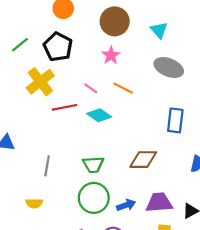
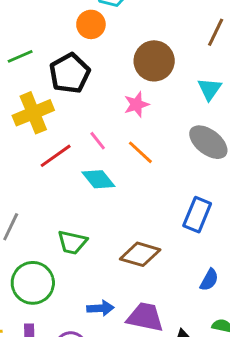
red line: (65, 107) -> (56, 156), turned -40
green circle: (94, 198) -> (33, 283), moved

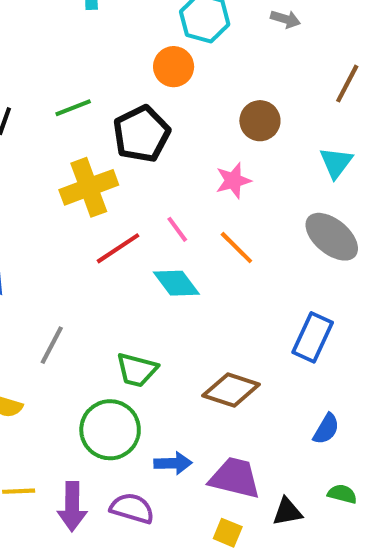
brown circle: (154, 61) -> (260, 121), size x0.7
green circle: (33, 283) -> (110, 430), moved

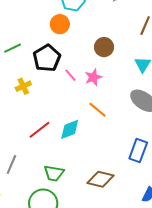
yellow cross: (89, 187) -> (23, 86), size x0.6
pink line: (177, 229) -> (70, 75), moved
red line: (118, 248) -> (40, 130), moved
cyan diamond: (176, 283) -> (70, 129), turned -70

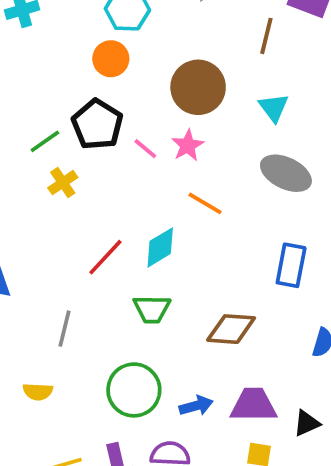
brown circle: (104, 47) -> (198, 87), size x1.5
green line: (13, 48) -> (45, 141), moved
green trapezoid: (54, 173) -> (152, 309), moved

